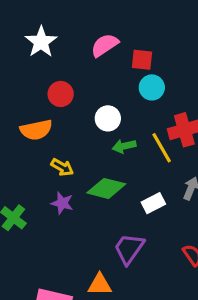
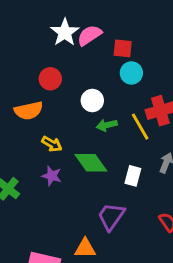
white star: (41, 42) -> (65, 32), moved
green diamond: (106, 188) -> (91, 163), turned 40
white rectangle: (153, 203) -> (133, 176), turned -48

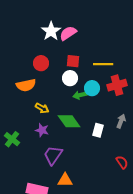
red square: (123, 48) -> (73, 61), moved
cyan circle: (131, 73) -> (92, 88), moved
yellow line: (140, 127) -> (103, 64), moved, turned -60
purple trapezoid: (111, 216) -> (53, 155), moved

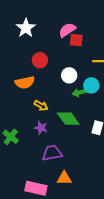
white star: (51, 31) -> (26, 28), moved
red square: (73, 61) -> (76, 40), moved
purple trapezoid: (53, 155) -> (52, 153), turned 45

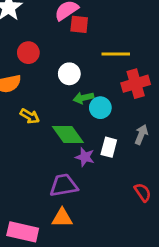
cyan circle: (91, 85) -> (100, 108), moved
purple star: (41, 128) -> (85, 157), moved
purple trapezoid: (52, 153) -> (64, 185), moved

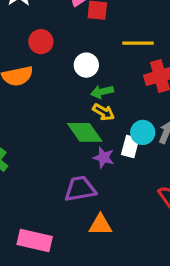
cyan circle: (100, 108) -> (143, 132), moved
yellow arrow: (30, 116) -> (104, 112), moved
orange triangle: (62, 218) -> (100, 225), moved

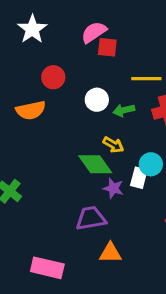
green arrow: (102, 92) -> (124, 110), moved

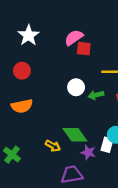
red circle: (53, 77) -> (22, 71), moved
orange semicircle: (31, 110) -> (22, 106), moved
yellow arrow: (113, 145) -> (53, 146), moved

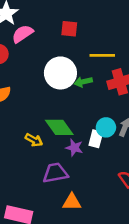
pink semicircle: (74, 38) -> (22, 34), moved
white circle: (76, 87) -> (60, 73), size x1.6

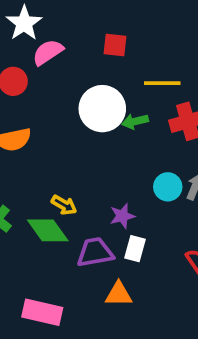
green diamond: (59, 127) -> (48, 230), moved
white rectangle: (96, 139) -> (135, 249), moved
purple star: (74, 148) -> (122, 216), turned -30

